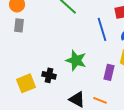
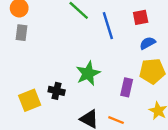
blue line: (102, 29) -> (108, 26), moved
green star: (76, 60) -> (88, 73), turned 30

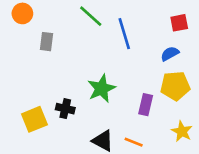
red square: (141, 17) -> (179, 23), moved
gray rectangle: (22, 33) -> (47, 42), moved

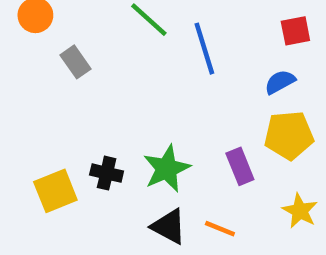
gray rectangle: (47, 42) -> (75, 62), turned -42
green star: (101, 88) -> (167, 169), moved
purple rectangle: (146, 105) -> (240, 166), turned -35

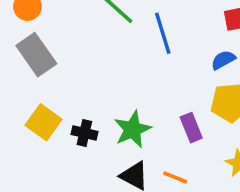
gray rectangle: (75, 62) -> (36, 55), moved, size x1.6
yellow square: (55, 191) -> (43, 122), moved, turned -32

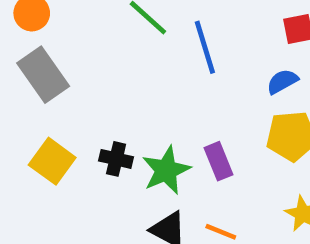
purple rectangle: (191, 128) -> (219, 161), moved
black cross: (84, 133) -> (116, 159), moved

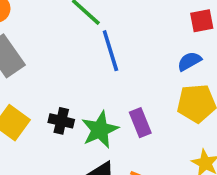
blue line: (205, 47) -> (110, 51), moved

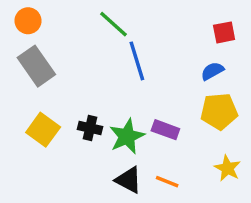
purple rectangle: (140, 123) -> (165, 130), turned -48

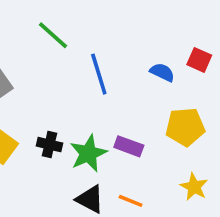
green line: (113, 24) -> (53, 35), moved
red square: (224, 32) -> (199, 60), moved, turned 35
blue semicircle: (212, 71) -> (162, 72), moved, turned 55

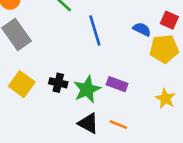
yellow pentagon: (185, 127) -> (164, 49), moved
yellow star: (194, 187) -> (165, 98), moved

